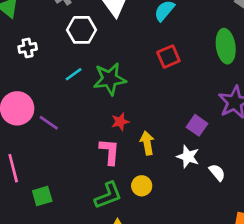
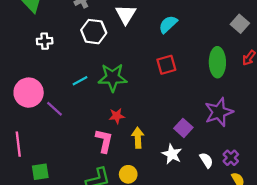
cyan line: (74, 74) -> (80, 81), moved
white semicircle: (217, 172) -> (206, 160), moved

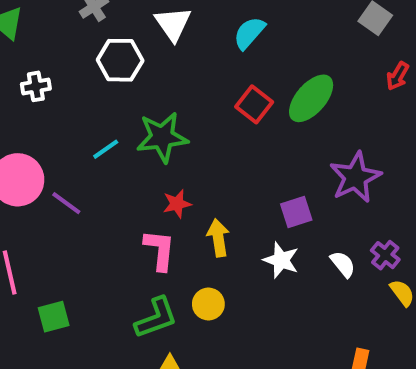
green ellipse: (217, 62) -> (311, 98), moved, turned 48
red square: (166, 65) -> (254, 104), turned -30
purple square: (183, 128) -> (296, 212), turned 36

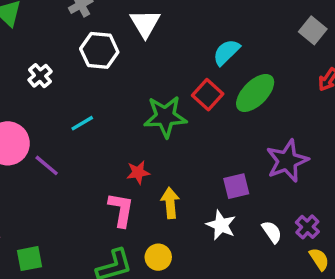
cyan semicircle: (249, 33) -> (226, 52), moved
white cross: (36, 86) -> (40, 76), moved, turned -35
green star: (162, 137) -> (165, 117), moved

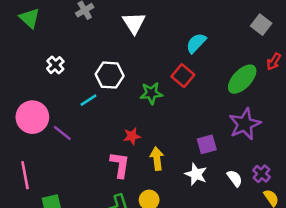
white hexagon: (99, 50) -> (110, 75), moved
green ellipse: (255, 93) -> (242, 79), moved
green star: (165, 117) -> (151, 93), size x0.7

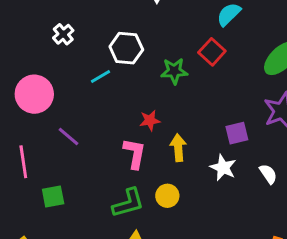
purple line: (62, 133) -> (69, 136), moved

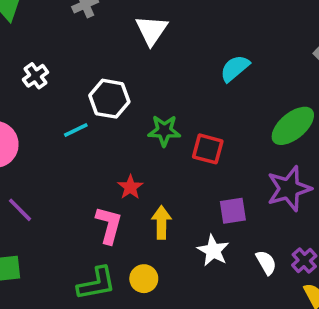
red square: (212, 52) -> (208, 149), moved, turned -32
red star: (150, 120) -> (130, 187), turned -30
purple line: (69, 136) -> (20, 210), moved

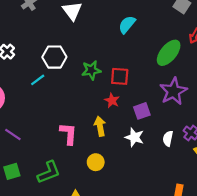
red star: (130, 187) -> (112, 101), moved
white semicircle: (266, 262) -> (168, 139), turned -128
green L-shape: (96, 283) -> (49, 172), moved

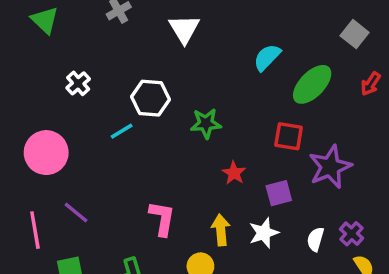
green ellipse: (169, 53) -> (312, 84), moved
red square: (120, 76) -> (289, 136), moved
yellow arrow: (100, 126) -> (221, 230), moved
white star: (134, 137) -> (264, 233), turned 30

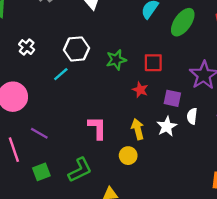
red square: (289, 136) -> (153, 63), moved
purple square: (279, 193) -> (172, 98), turned 36
white semicircle: (315, 239) -> (192, 116), moved

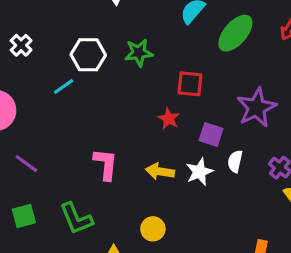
green star: (116, 60) -> (139, 53), moved
yellow arrow: (138, 129) -> (160, 171), turned -72
yellow circle: (128, 156) -> (153, 229), moved
green L-shape: (80, 170) -> (76, 219), turned 88

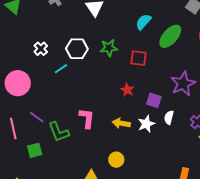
white cross: (21, 45) -> (41, 49), moved
red square: (190, 84) -> (138, 58), moved
green L-shape: (76, 219) -> (59, 132), moved

